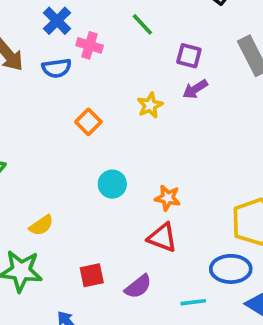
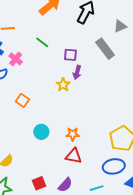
pink cross: (90, 45) -> (16, 59), turned 32
purple arrow: (195, 89) -> (77, 72), turned -32
yellow star: (150, 105) -> (63, 85), moved

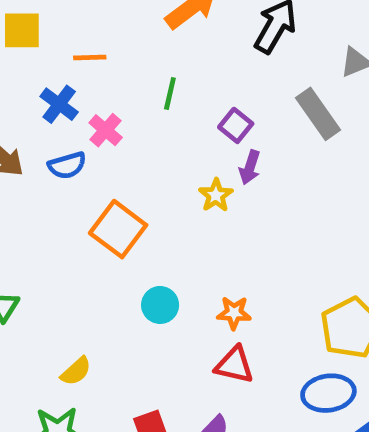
green line: (42, 42) -> (170, 93), turned 64
purple square: (70, 55) -> (236, 125), turned 32
orange square: (22, 100) -> (118, 229), size x1.6

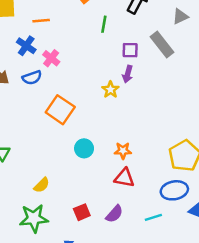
green line: (170, 93) -> (104, 24), moved
purple square: (236, 125) -> (130, 50), moved, turned -35

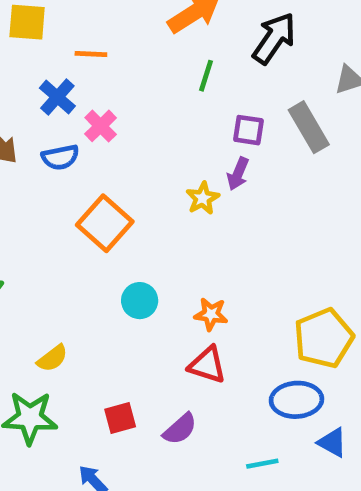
cyan line: (153, 217) -> (262, 464), moved

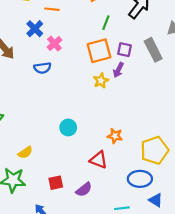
blue semicircle: (60, 157) -> (42, 68), moved
orange square: (105, 223) -> (99, 51), moved, turned 30
orange star: (211, 314) -> (115, 136), moved

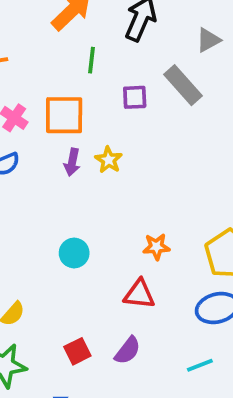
orange square: (99, 51) -> (64, 115), moved, turned 30
purple arrow: (118, 70) -> (72, 162), moved

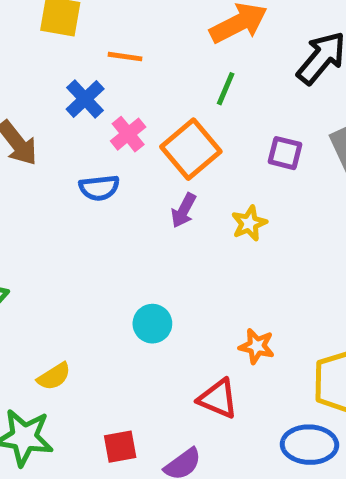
green line: (92, 60) -> (226, 89), moved
orange square: (64, 115) -> (191, 149), turned 33
yellow star: (109, 160) -> (249, 223), moved

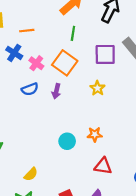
purple square: (285, 153) -> (105, 54), size x1.5
purple arrow: (184, 210) -> (56, 91), moved
orange star: (257, 346) -> (95, 134), moved

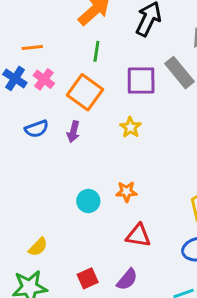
pink cross: (36, 63) -> (44, 79), moved

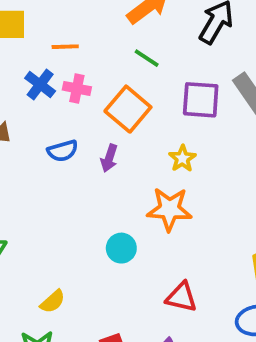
green line: (96, 51) -> (147, 58), turned -70
pink cross: (44, 79) -> (77, 88), turned -30
orange star: (127, 192) -> (169, 209), moved, size x1.6

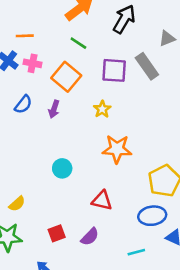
blue semicircle: (63, 151) -> (23, 104), turned -36
orange star: (169, 209) -> (117, 149), moved

